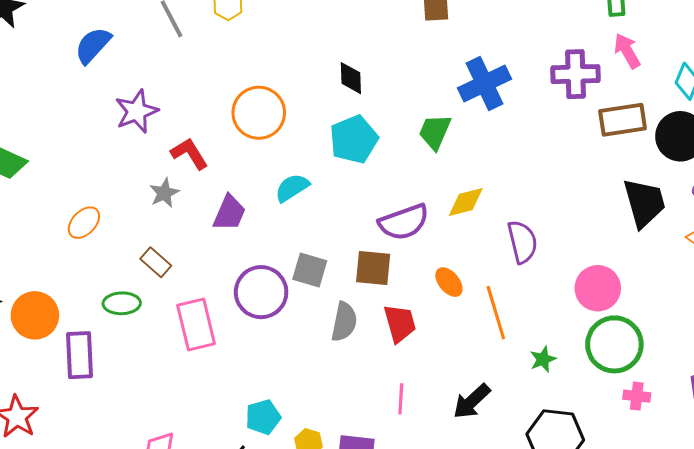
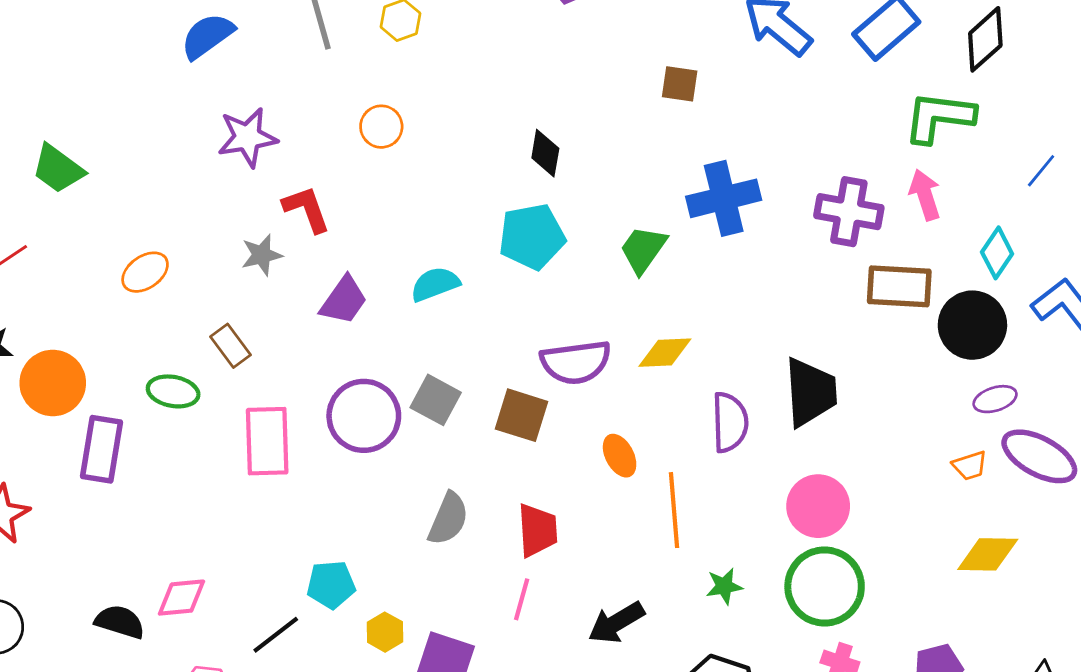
orange circle: (259, 113) -> (381, 127), moved, size x0.6
black trapezoid: (644, 203) -> (810, 392), moved
gray semicircle: (344, 322) -> (448, 519), moved
red trapezoid: (400, 323) -> (537, 530), moved

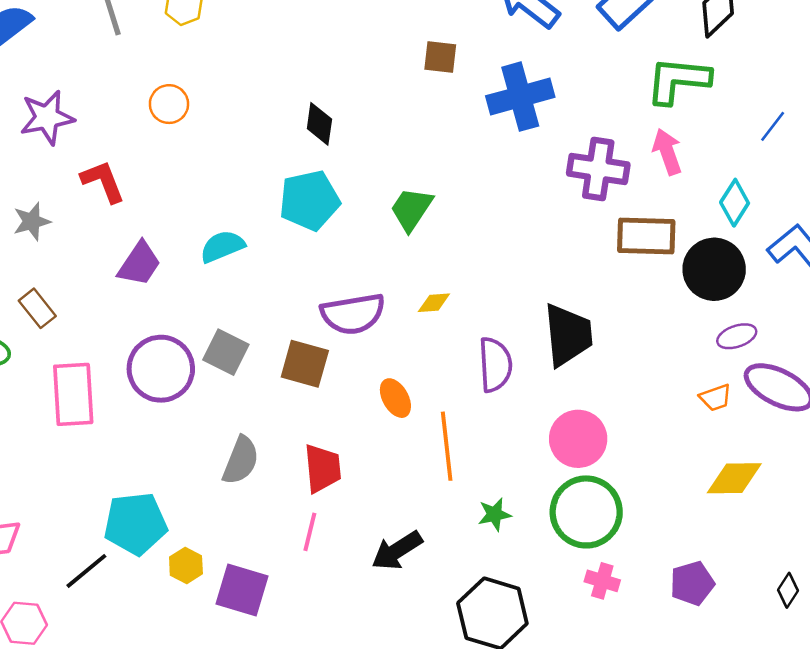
blue cross: (724, 198) -> (520, 97), moved
gray star: (262, 255) -> (32, 221), moved
yellow diamond: (665, 353) -> (434, 303), size x0.7
cyan pentagon: (331, 585) -> (135, 524), size x1.4

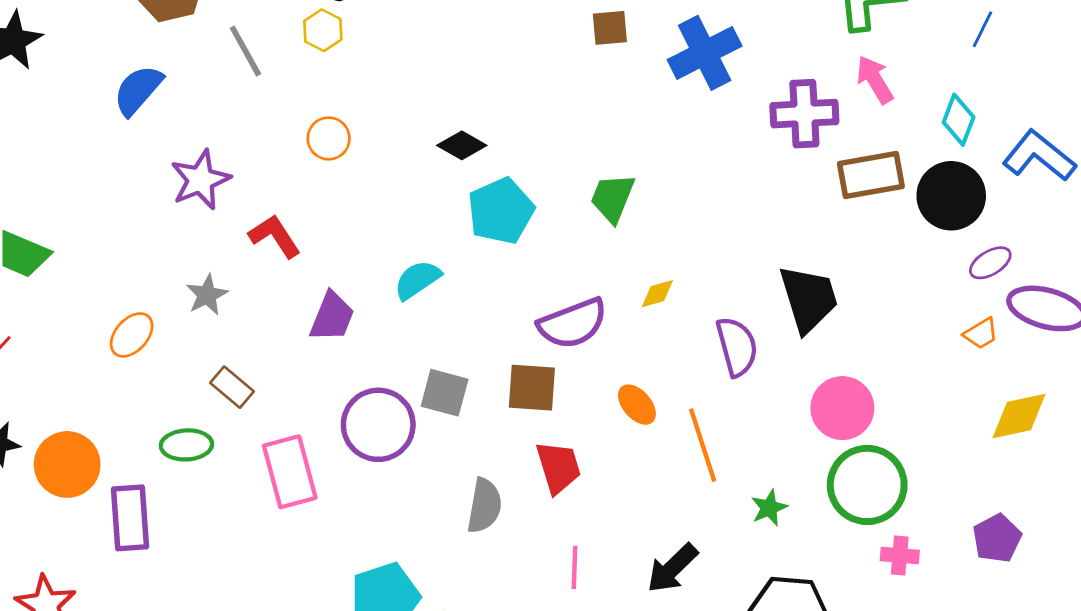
black diamond: (319, 124) -> (462, 145), moved, turned -57
red trapezoid: (322, 468) -> (558, 467), moved

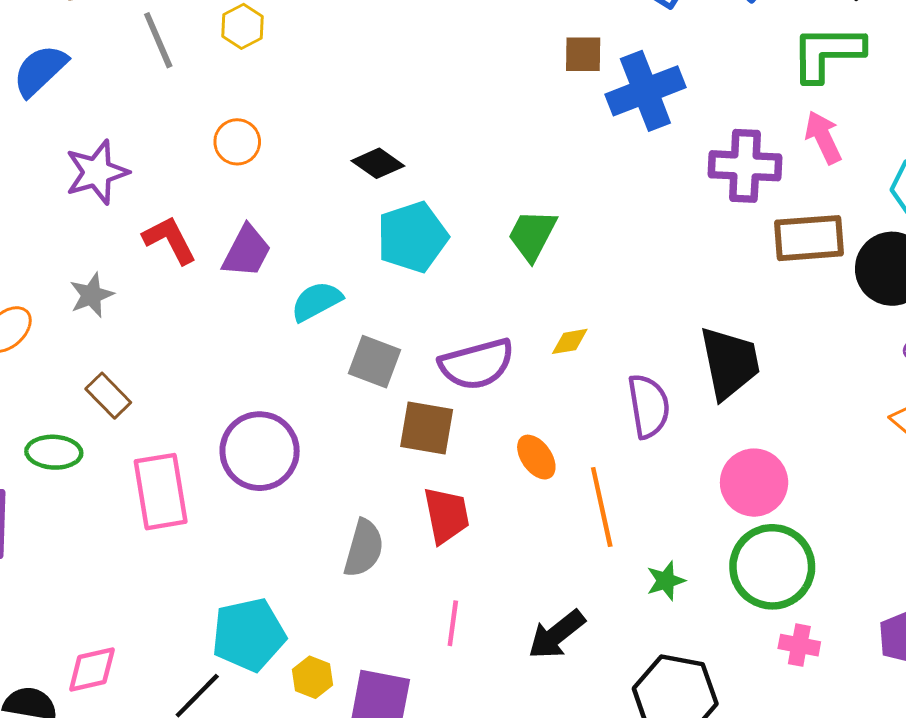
brown square: (610, 28) -> (583, 54), moved
purple trapezoid: (332, 317) -> (247, 251), moved
gray square: (445, 393) -> (375, 362), moved

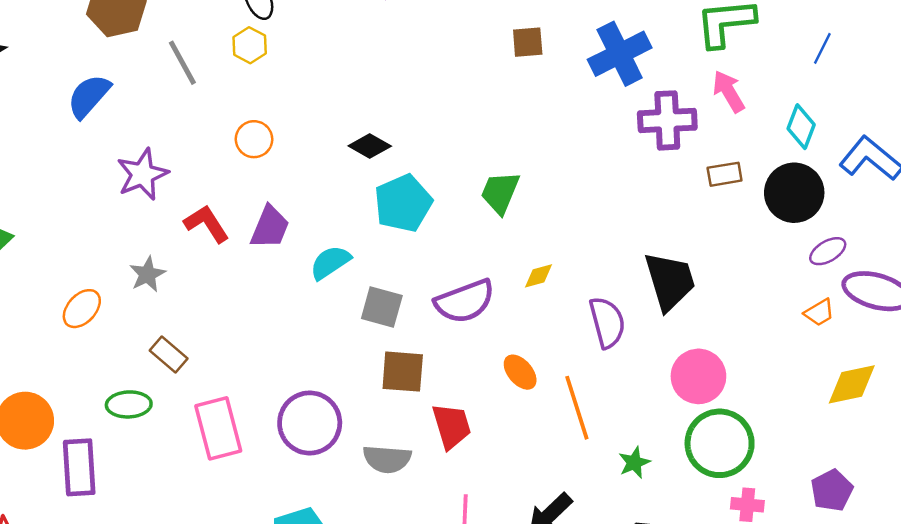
blue cross: (645, 91) -> (620, 54), moved
brown rectangle: (809, 238) -> (725, 174), size x0.6
brown square: (427, 428) -> (403, 372), moved
purple circle: (260, 451) -> (310, 423), moved
gray semicircle: (364, 548) -> (387, 459), turned 84

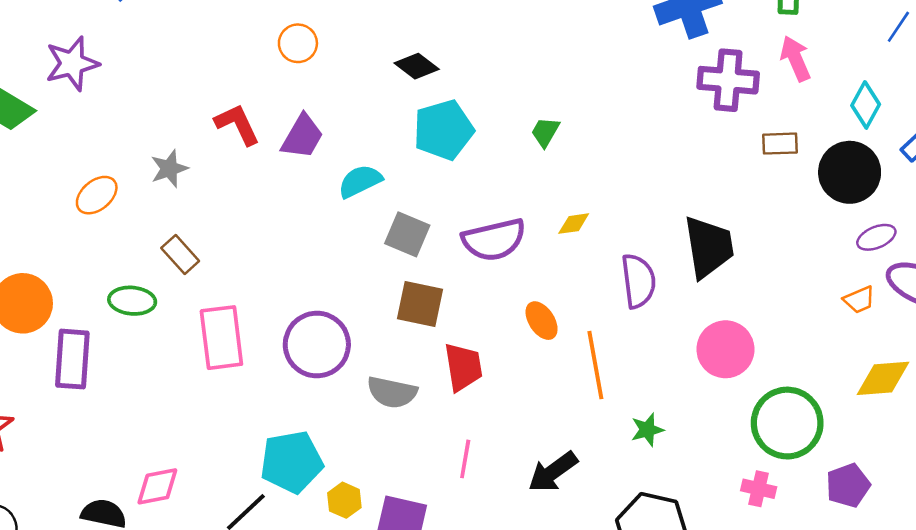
purple star: (142, 174) -> (72, 63), moved
green trapezoid: (500, 193) -> (545, 132), size x0.7
green circle: (720, 443) -> (787, 423), moved

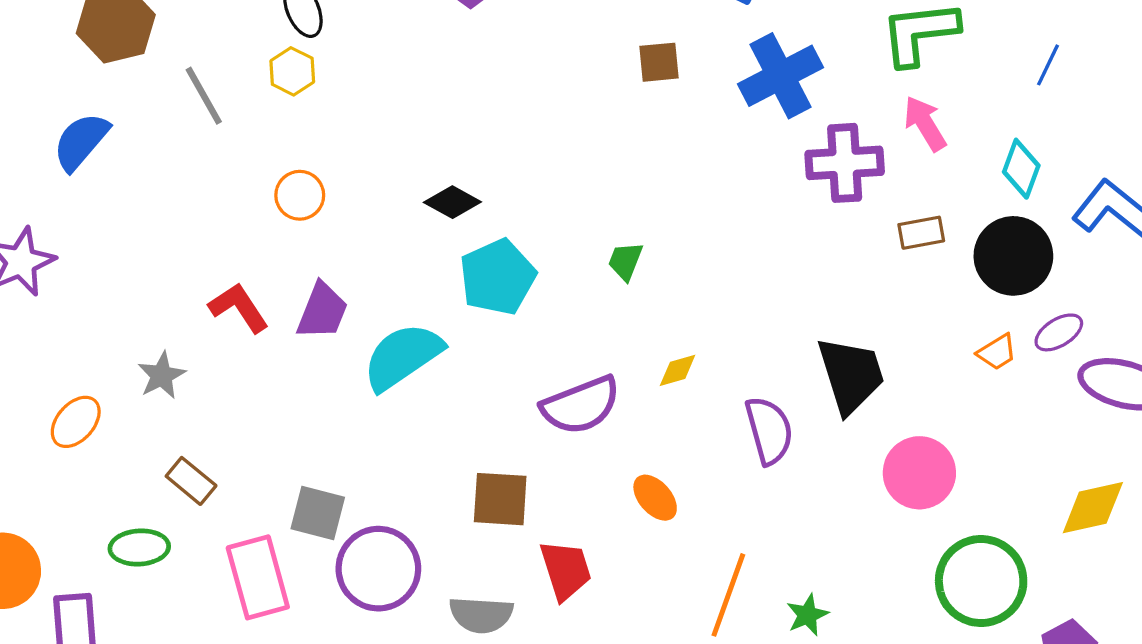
cyan semicircle: (360, 181) -> (403, 356), size x1.5
gray square: (407, 234) -> (318, 513), moved
orange trapezoid: (859, 300) -> (997, 352), moved
pink circle: (725, 349) -> (919, 473), moved
orange line: (595, 365) -> (728, 595), moved, turned 38

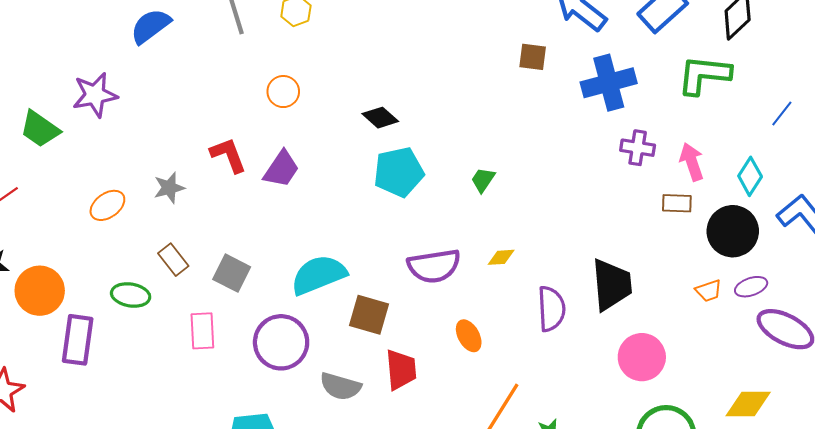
pink arrow: (925, 124) -> (692, 162), moved
purple cross: (845, 163) -> (638, 148), size x0.7
cyan semicircle: (403, 356) -> (319, 275), moved
gray square: (318, 513) -> (232, 273), moved
pink rectangle: (258, 577) -> (202, 331), size x0.7

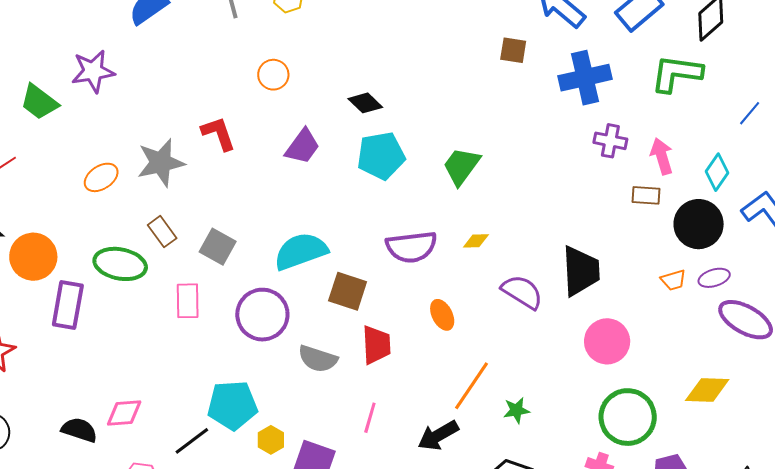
purple trapezoid: (281, 169) -> (303, 146), moved
green trapezoid: (483, 180) -> (461, 166), size x1.6
gray star: (169, 188) -> (161, 163), size x1.6
green ellipse: (131, 295) -> (120, 264), size x1.4
purple semicircle: (551, 309) -> (522, 292), turned -57

